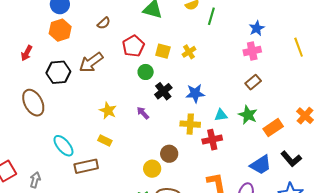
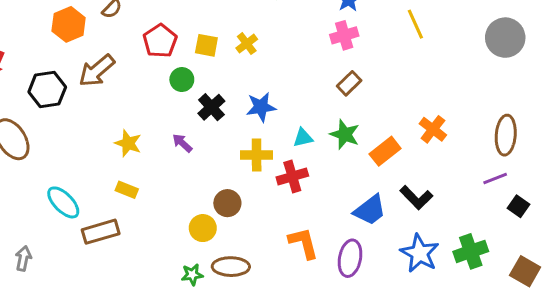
orange hexagon: (60, 30) -> (69, 24), moved

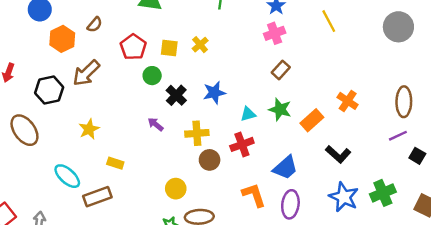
yellow star: (128, 143) -> (89, 129), moved, turned 30
yellow cross: (257, 155) -> (197, 133), moved
brown circle: (227, 203) -> (210, 160), moved
blue trapezoid: (370, 210) -> (285, 168), moved

